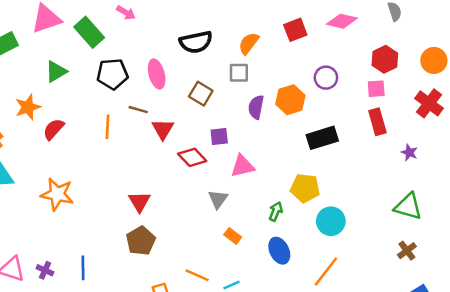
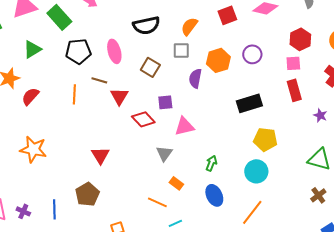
orange hexagon: (290, 100) -> (218, 60), moved
yellow pentagon: (305, 188) -> (265, 139), moved
brown pentagon: (141, 241) -> (87, 194), moved
orange line: (197, 275) -> (157, 202), moved

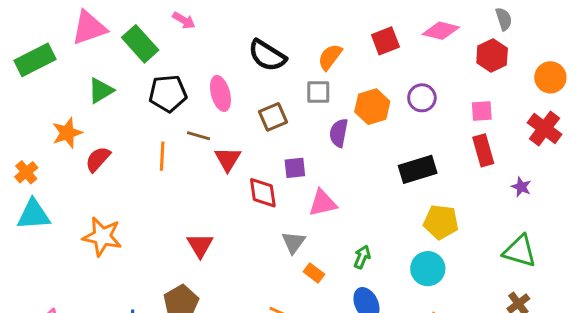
black semicircle: (146, 25) -> (267, 55), turned 44
red hexagon: (300, 39) -> (492, 55), moved
brown square: (150, 67) -> (273, 117), turned 36
red diamond: (143, 119) -> (263, 193), turned 35
orange rectangle: (176, 183) -> (314, 273), moved

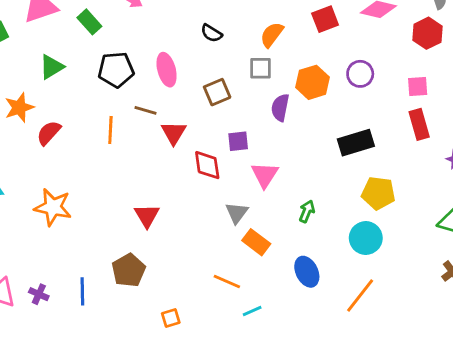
green rectangle: (140, 44) -> (89, 22), size x0.7
black semicircle: (267, 55) -> (211, 33), size x0.6
pink triangle: (323, 203) -> (265, 175), turned -44
green arrow: (362, 257) -> (307, 211), moved
orange rectangle: (314, 273) -> (256, 242), size x1.4

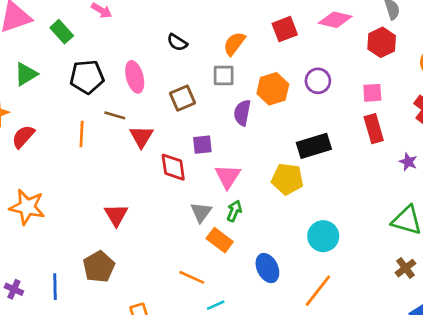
yellow pentagon: (378, 193) -> (287, 179), moved
green arrow: (307, 211) -> (234, 211), moved

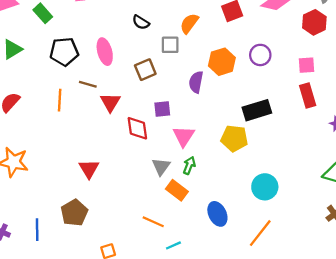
gray square: (224, 76) -> (170, 45), moved

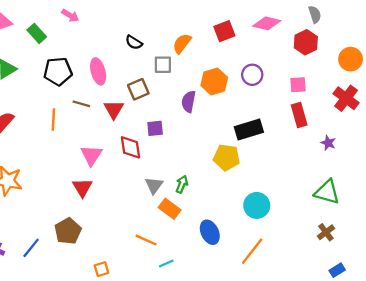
red triangle: (110, 102) -> (114, 109), moved
pink triangle: (184, 136) -> (91, 155), moved
blue line: (37, 230) -> (31, 248), turned 40

